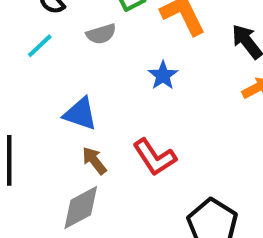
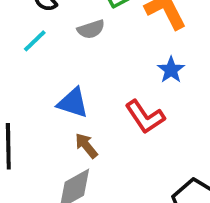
blue star: (163, 75) -> (171, 70), moved
red L-shape: (155, 157) -> (145, 117), moved

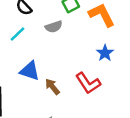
blue triangle: (73, 103) -> (30, 71), moved
brown arrow: (86, 146) -> (52, 87), moved

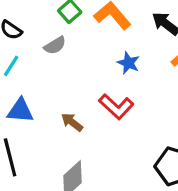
blue triangle: (30, 71) -> (20, 111), moved

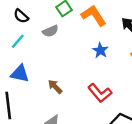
red L-shape: (116, 107) -> (100, 93), moved

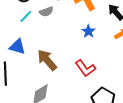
cyan line: (18, 41) -> (26, 16), moved
brown arrow: (55, 87) -> (47, 60), size x1.6

